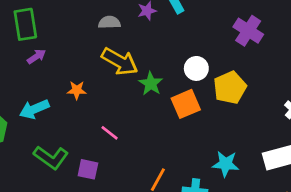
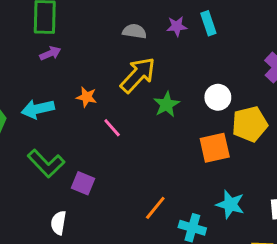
yellow arrow: (120, 61) -> (138, 75), turned -87
orange square: (186, 104) -> (215, 148), moved
pink line: (110, 133) -> (112, 128), moved

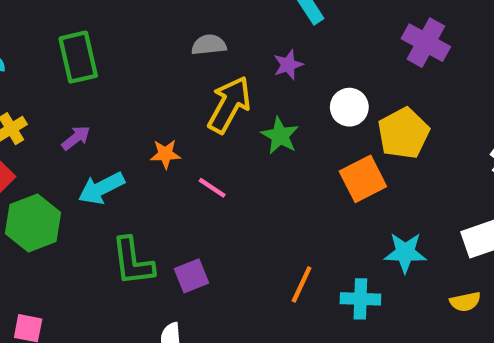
purple star: (177, 26) -> (288, 65), moved
purple arrow: (50, 53) -> (76, 138), moved
green L-shape: (46, 163) -> (133, 261), turned 51
purple square: (83, 183) -> (191, 276), turned -30

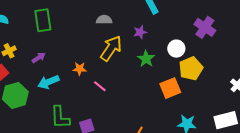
white circle: (349, 107) -> (176, 49), moved
green star: (280, 136) -> (146, 59), moved

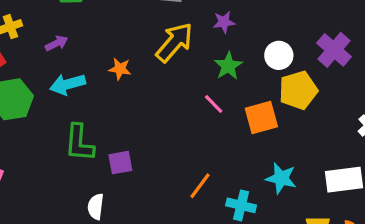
purple cross: (205, 27) -> (334, 50), moved
pink line: (100, 86) -> (214, 104), moved

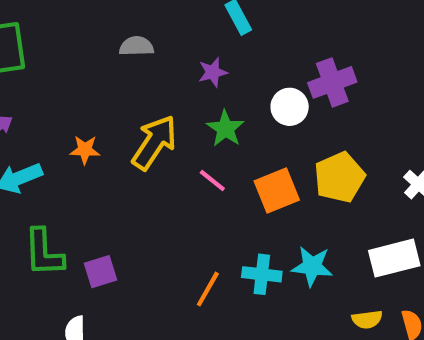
yellow arrow: (174, 42) -> (154, 142), moved
purple cross: (334, 50) -> (332, 82), moved, turned 36
yellow pentagon: (298, 90) -> (339, 177), moved
cyan cross: (241, 205) -> (262, 274), moved

